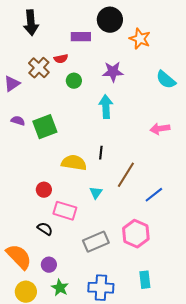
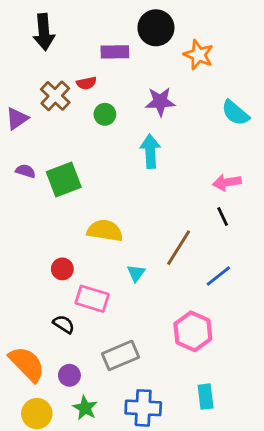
black line: (101, 153) -> (223, 216), moved, turned -32
gray rectangle: (96, 242) -> (120, 355), moved

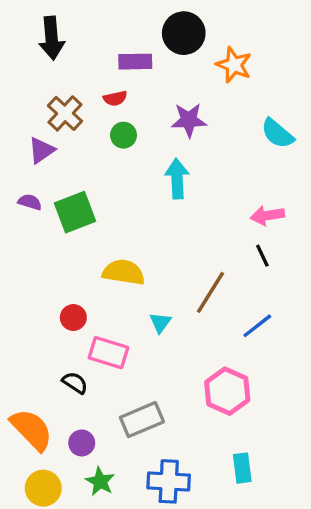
red semicircle: (86, 83) -> (115, 98), moved
purple triangle: (17, 119) -> (42, 150), moved

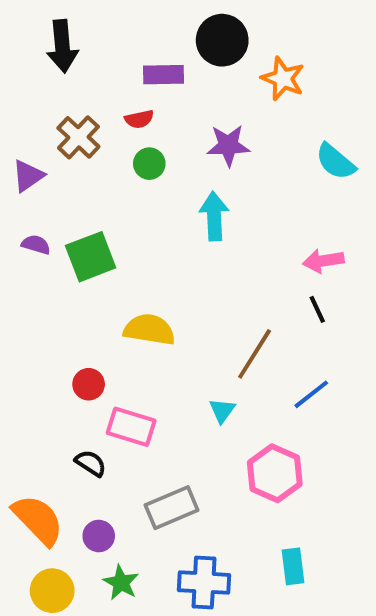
purple triangle: (42, 150) -> (28, 176), moved
cyan triangle: (160, 323) -> (222, 411), moved

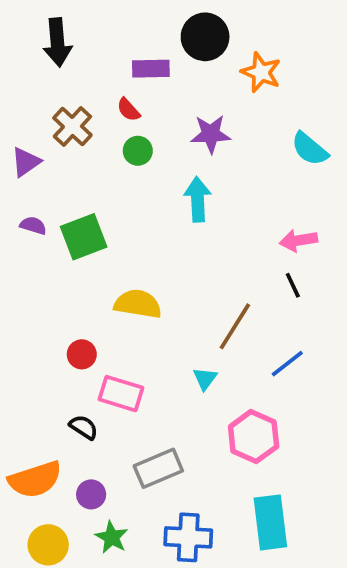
red semicircle: (139, 119) -> (128, 110), turned 60
orange semicircle: (38, 520) -> (35, 479), turned 116
cyan rectangle: (293, 566) -> (270, 522), size x1.6

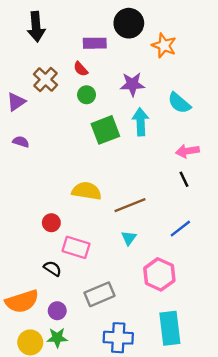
cyan semicircle: (310, 149) -> (179, 103), moved
cyan arrow: (198, 199) -> (141, 122), moved
green square: (84, 237) -> (105, 130), moved
brown line: (235, 326) -> (130, 205), moved, turned 36
green star: (112, 537) -> (57, 338), moved, turned -30

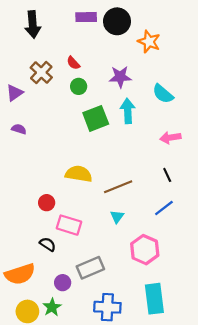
purple rectangle: (95, 43) -> (86, 17), moved
black line: (184, 179) -> (167, 175), moved
purple circle: (57, 311) -> (63, 283), moved
green star: (57, 338) -> (52, 307), turned -30

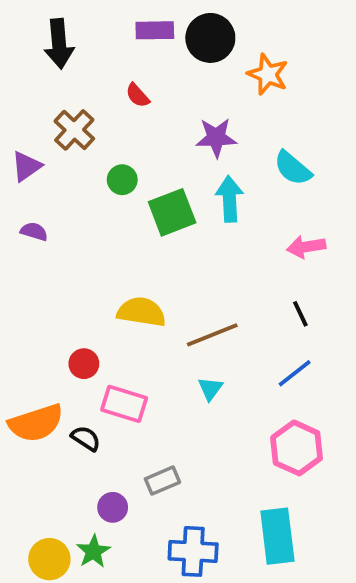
red semicircle: (73, 63) -> (138, 95), moved
green circle: (79, 86) -> (122, 180), moved
pink hexagon: (145, 250) -> (297, 448), moved
gray rectangle: (90, 268) -> (162, 481), size x0.7
orange semicircle: (20, 274) -> (36, 423), moved

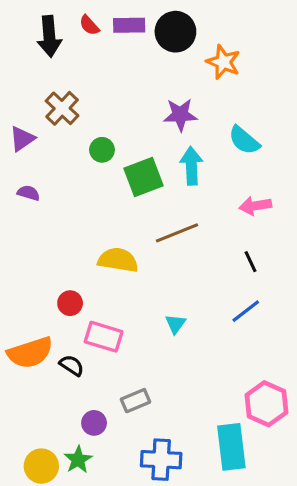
red semicircle: (138, 95) -> (89, 25), moved
brown line: (212, 335) -> (177, 233), moved
pink hexagon: (297, 448) -> (266, 404), moved

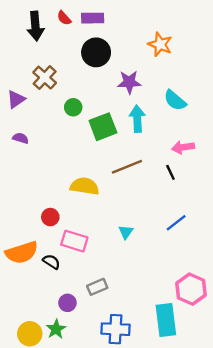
black circle: (175, 32) -> (96, 52), moved
black line: (251, 262) -> (170, 172), moved

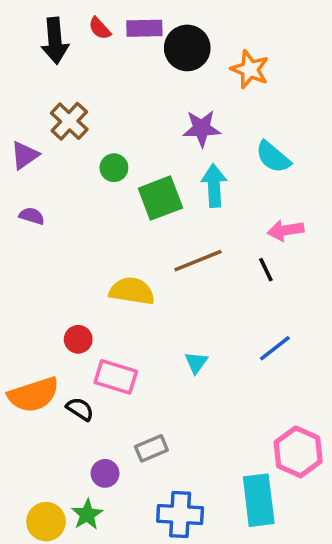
black circle: (96, 52) -> (187, 48), moved

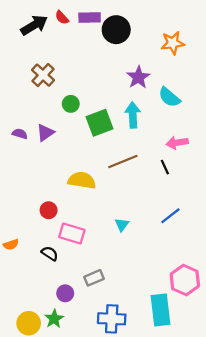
black arrow: (55, 41) -> (34, 25), turned -116
orange star: (250, 69) -> (173, 43), moved, turned -30
purple star: (202, 128) -> (138, 77), moved, turned -30
purple triangle: (25, 155) -> (45, 133), moved
orange semicircle: (34, 395) -> (11, 245), moved, size x0.5

